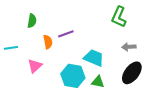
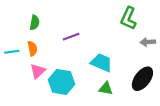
orange semicircle: (48, 42) -> (32, 49), moved
gray arrow: (129, 47) -> (148, 42), moved
cyan hexagon: (73, 76) -> (61, 82), moved

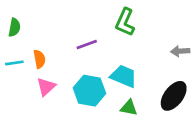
green L-shape: (128, 18) -> (125, 22), moved
green semicircle: (35, 23) -> (14, 27), moved
cyan hexagon: (61, 82) -> (89, 91), moved

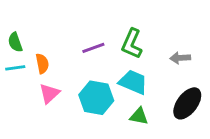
green L-shape: (125, 22) -> (132, 44), moved
green semicircle: (14, 27) -> (15, 42), moved, turned 150
gray arrow: (180, 51) -> (180, 58), moved

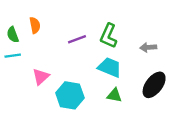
orange semicircle: (42, 64) -> (35, 25), moved
cyan hexagon: (96, 98) -> (70, 95), moved

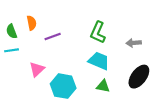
purple line: (77, 39) -> (53, 37), moved

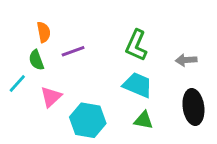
green semicircle: (12, 31) -> (36, 60), moved
cyan line: (12, 50) -> (17, 84), moved, turned -40
black ellipse: (139, 77) -> (193, 107), turned -45

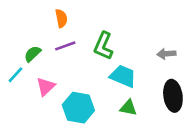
orange semicircle: (44, 32) -> (61, 18), moved
green L-shape: (136, 45) -> (103, 46), moved
green semicircle: (36, 60) -> (32, 54), turned 66

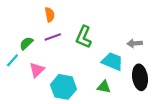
cyan trapezoid: (123, 76) -> (112, 61), moved

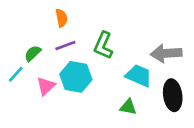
gray arrow: (135, 43) -> (166, 53), size x1.6
cyan hexagon: (63, 87) -> (76, 77), moved

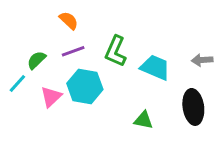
orange semicircle: (61, 18) -> (69, 20), turned -36
gray arrow: (166, 53) -> (202, 60), moved, size x0.6
cyan trapezoid: (139, 76) -> (155, 67), moved

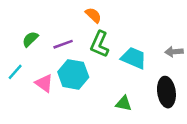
orange semicircle: (69, 20) -> (93, 15), moved
green semicircle: (36, 60) -> (30, 39), moved
pink triangle: (51, 97) -> (44, 83), turned -42

